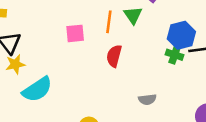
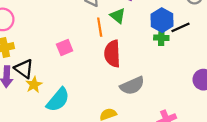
pink square: (75, 33) -> (65, 47), moved
red semicircle: (114, 56) -> (112, 54), size x1.4
gray semicircle: (147, 99) -> (132, 86), moved, size x1.6

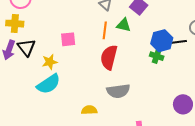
green triangle: (118, 16) -> (124, 25), turned -42
black line: (180, 27) -> (178, 42), moved
yellow star: (34, 85) -> (50, 62), moved

